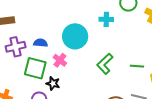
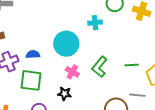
pink cross: (60, 60) -> (72, 72), moved
black star: (53, 83) -> (65, 94), moved

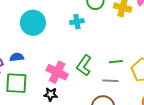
cyan circle: (66, 44) -> (33, 23), moved
pink cross: (72, 72) -> (57, 72), size x1.5
gray line: (138, 95) -> (110, 81), moved

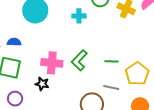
pink cross: (57, 72) -> (52, 63), turned -30
gray line: (110, 81) -> (111, 88), moved

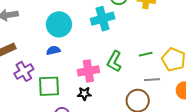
cyan cross: (79, 16) -> (103, 19), size x1.6
blue semicircle: (14, 42) -> (53, 50), moved

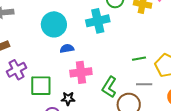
blue semicircle: (53, 50) -> (67, 48), moved
green L-shape: (114, 61) -> (109, 87), moved
black star: (84, 94) -> (68, 99), moved

